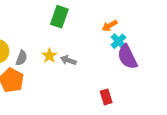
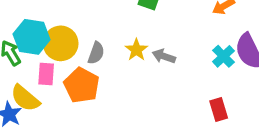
cyan cross: (118, 41) -> (223, 56), moved

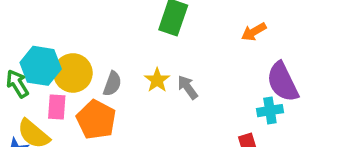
gray arrow: (164, 56) -> (188, 87), turned 35
cyan cross: (223, 56) -> (270, 111), moved, turned 35

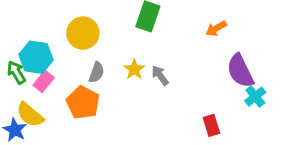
yellow circle: (73, 73) -> (83, 33), moved
pink rectangle: (57, 107) -> (44, 81), moved, turned 35
cyan cross: (270, 111) -> (255, 97), moved, turned -30

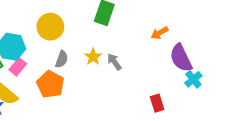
orange arrow: (216, 29) -> (160, 33), moved

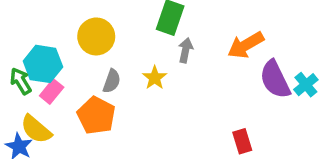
orange arrow: (160, 33) -> (246, 45), size x1.5
gray arrow: (114, 62) -> (186, 50), moved, turned 48
cyan cross: (193, 79) -> (306, 85), moved

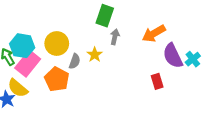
yellow circle: (96, 36) -> (57, 44), moved
gray semicircle: (112, 81) -> (75, 61), moved
pink rectangle: (52, 91) -> (28, 64), size x1.6
red rectangle: (242, 141) -> (157, 81), moved

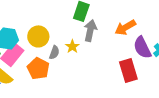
gray arrow: (115, 37) -> (90, 30), size x1.5
red rectangle: (157, 81) -> (128, 70), size x1.6

